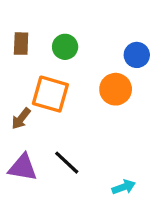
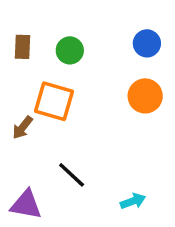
blue circle: (137, 55) -> (147, 43), moved
orange circle: (116, 89) -> (145, 96), moved
purple triangle: (23, 167) -> (26, 205), moved

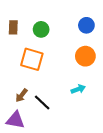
brown arrow: (22, 128) -> (22, 95), moved
cyan arrow: (133, 201) -> (78, 89), moved

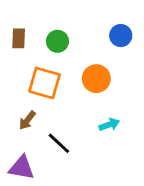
orange circle: (85, 56) -> (96, 79), moved
brown arrow: (22, 95) -> (27, 120), moved

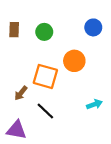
orange square: (45, 83) -> (45, 76), moved
cyan arrow: (109, 125) -> (94, 104), moved

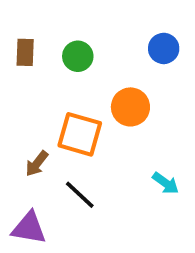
cyan arrow: (94, 104) -> (166, 183), turned 56

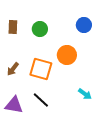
brown arrow: (37, 164) -> (13, 69), moved
purple triangle: (29, 228) -> (14, 105), moved

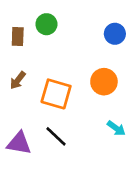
green circle: (40, 29) -> (46, 24), moved
orange circle: (67, 55) -> (104, 82), moved
brown arrow: (13, 69) -> (18, 80), moved

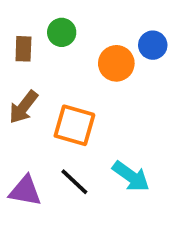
brown arrow: (18, 80) -> (23, 107), size x1.4
orange circle: (104, 82) -> (116, 63), moved
cyan arrow: (116, 128) -> (131, 176), moved, size x1.5

